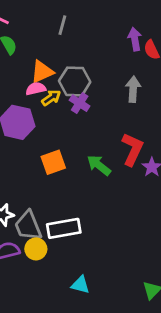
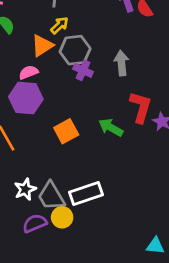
pink semicircle: (36, 89) -> (28, 72), moved
gray arrow: (133, 89) -> (121, 63), moved
yellow arrow: (51, 98) -> (60, 25), moved
cyan triangle: (80, 285) -> (155, 246), moved

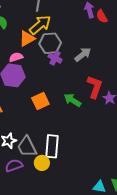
yellow arrow: (60, 25) -> (40, 25), size x1.6
gray arrow: (121, 63) -> (83, 54), turned 54
white rectangle: (86, 193) -> (52, 146), turned -70
yellow circle: (62, 217) -> (42, 163), moved

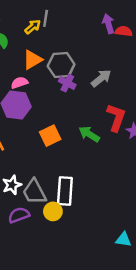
red semicircle: (102, 16) -> (124, 31), turned 128
yellow arrow: (40, 25) -> (33, 27), moved, size x0.6

